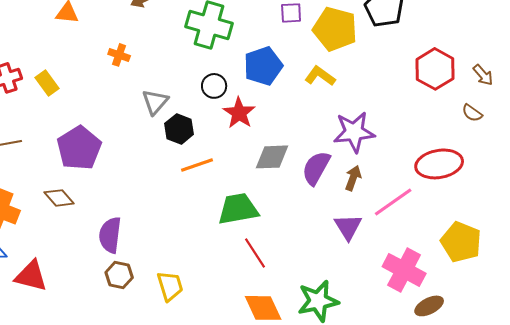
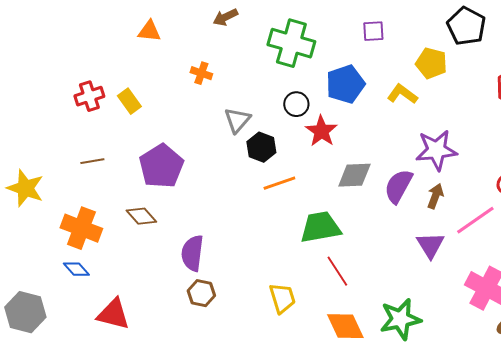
yellow pentagon: (335, 29) -> (431, 63), moved, size x0.7
red triangle: (31, 276) -> (113, 314), moved
yellow trapezoid: (170, 286) -> (282, 298), moved

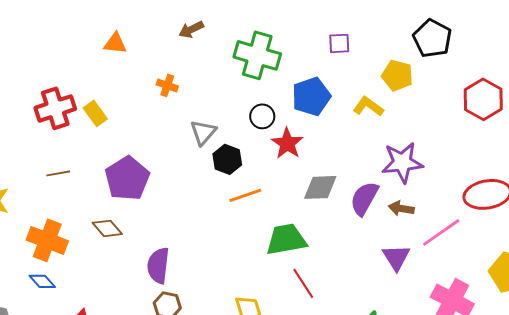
red cross: (89, 96) -> (55, 108), size x1.4
brown arrow: (435, 196) -> (401, 208), turned -100

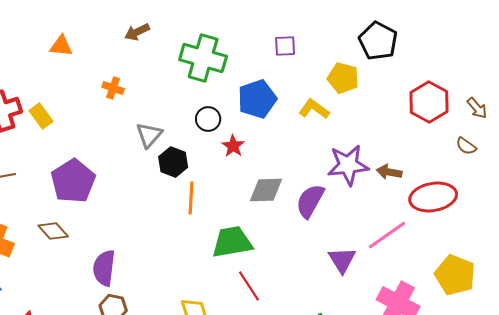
red star: (287, 143) -> (233, 146), size x0.7
orange line: (245, 195) -> (191, 198), turned -68
brown arrow: (401, 208) -> (389, 172), moved

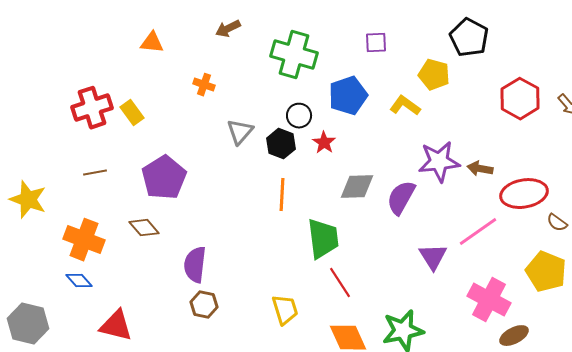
brown semicircle: (466, 146) -> (557, 223), moved
black hexagon: (173, 162) -> (281, 144), moved
green trapezoid: (232, 242) -> (323, 239), turned 93

